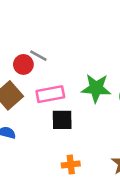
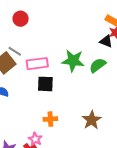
gray line: (38, 56) -> (15, 51), moved
red circle: (23, 64) -> (21, 19), moved

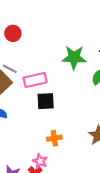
green star: (73, 61) -> (74, 57), moved

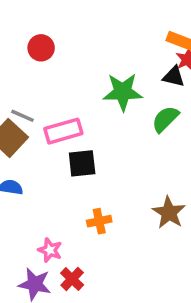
red circle: (13, 33) -> (41, 48), moved
pink star: (40, 161) -> (50, 250), moved

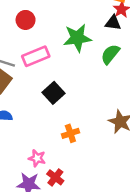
red circle: (41, 48) -> (26, 20), moved
pink rectangle: (63, 131) -> (36, 56), moved
black square: (82, 163) -> (53, 93), turned -30

